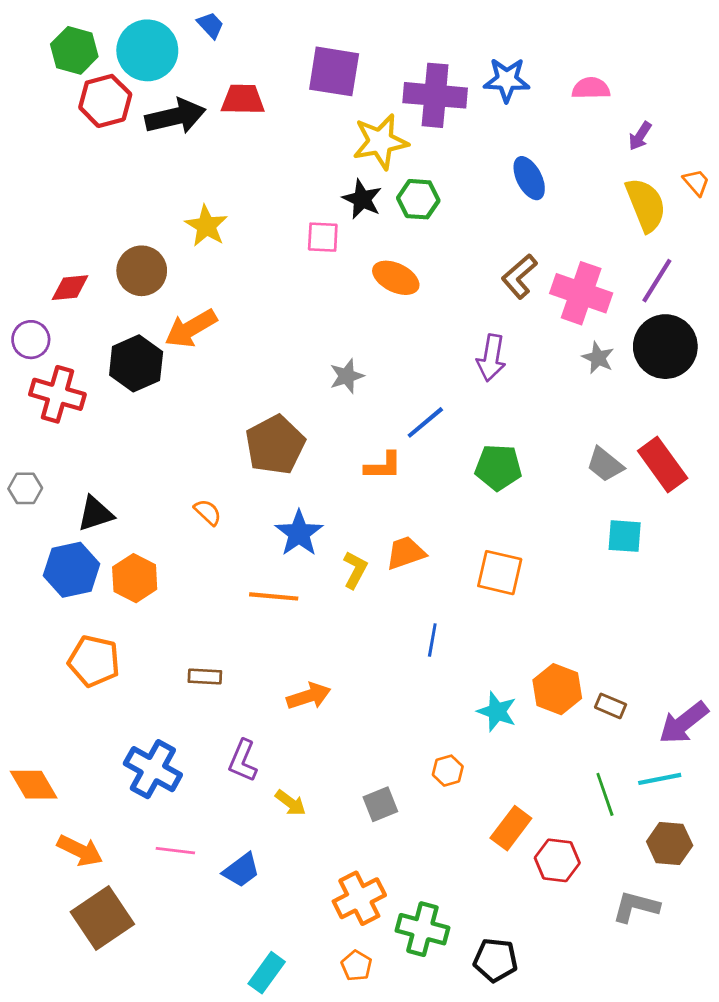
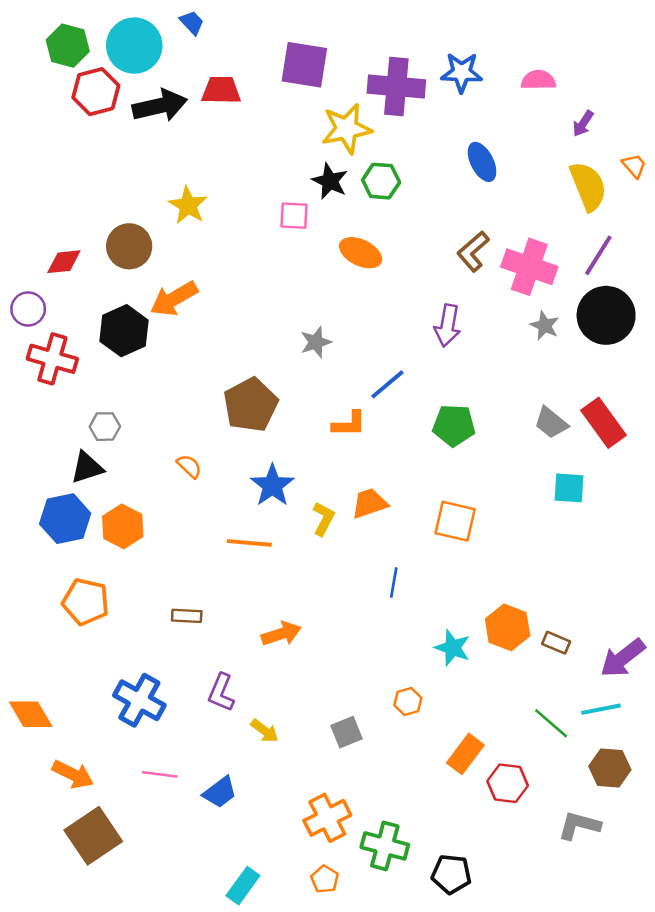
gray hexagon: (25, 488) -> (105, 427), moved
green line: (605, 794) -> (551, 723), turned -30

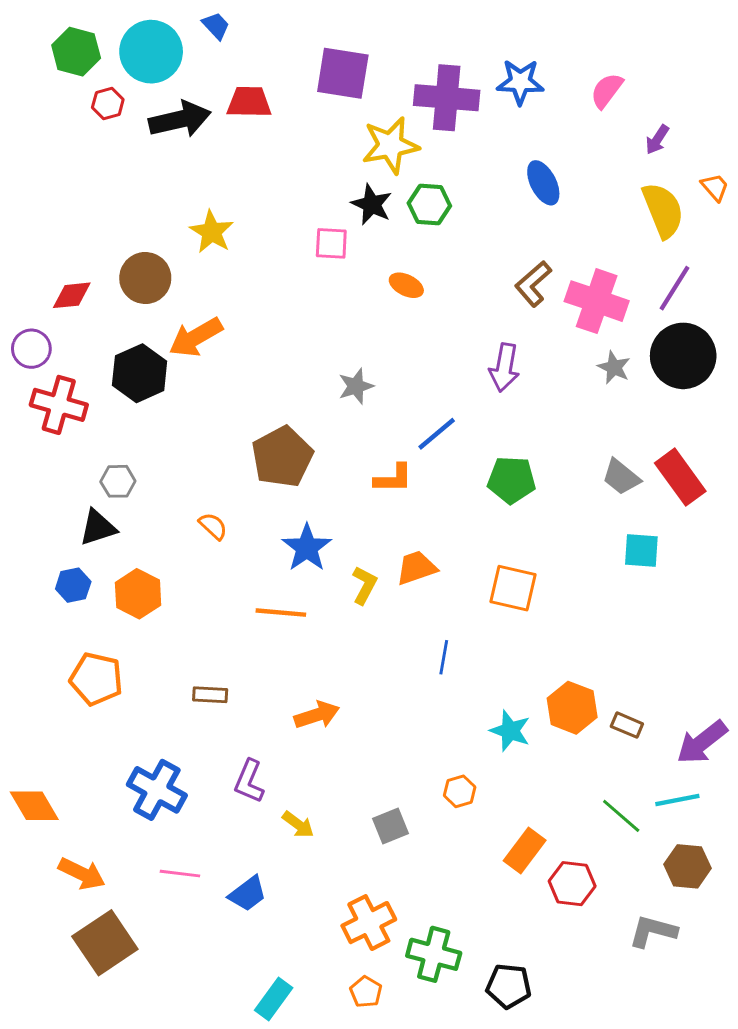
pink semicircle: (538, 80) -> (607, 91), turned -52
red hexagon: (96, 92) -> (108, 104), size x0.6
orange ellipse: (361, 253) -> (406, 285), size x0.7
blue hexagon: (65, 519) -> (73, 585), size x0.6

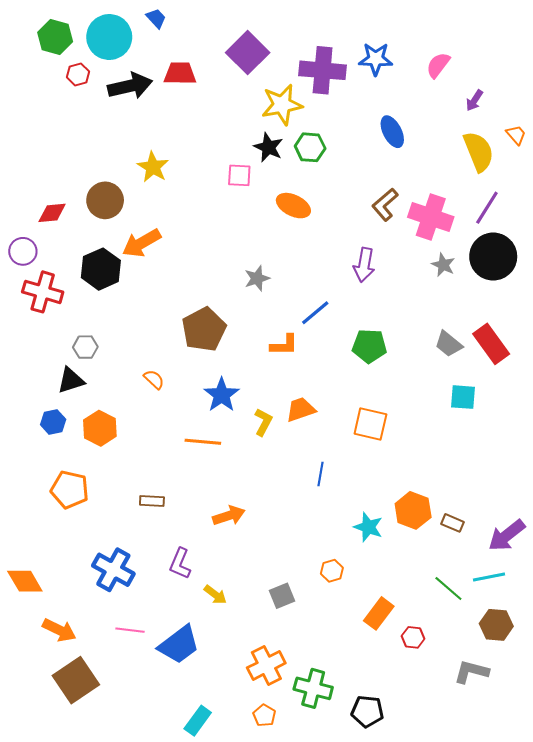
purple square: (343, 73) -> (248, 53), turned 36
orange ellipse: (406, 285) -> (293, 206), size x1.4
red hexagon: (572, 884) -> (413, 637), size x0.7
blue trapezoid: (248, 894) -> (179, 645), size x1.5

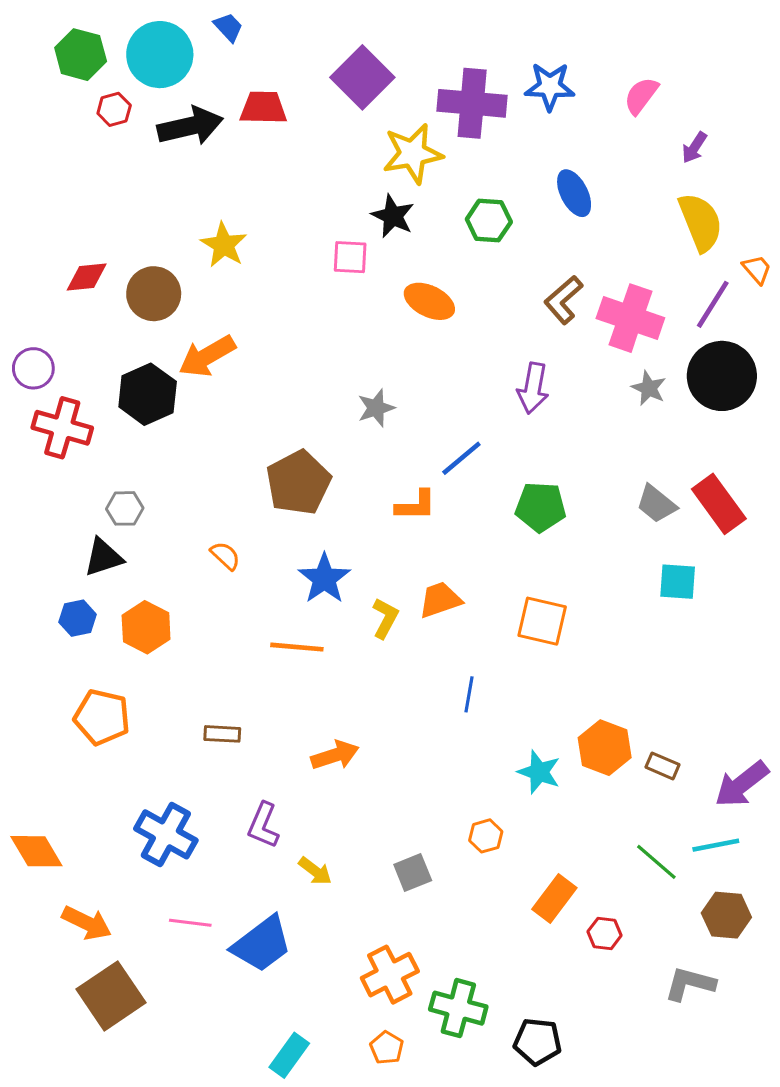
orange trapezoid: (516, 135) -> (757, 269), moved
green hexagon: (310, 147) -> (489, 221), moved
red diamond: (52, 213) -> (87, 277), moved

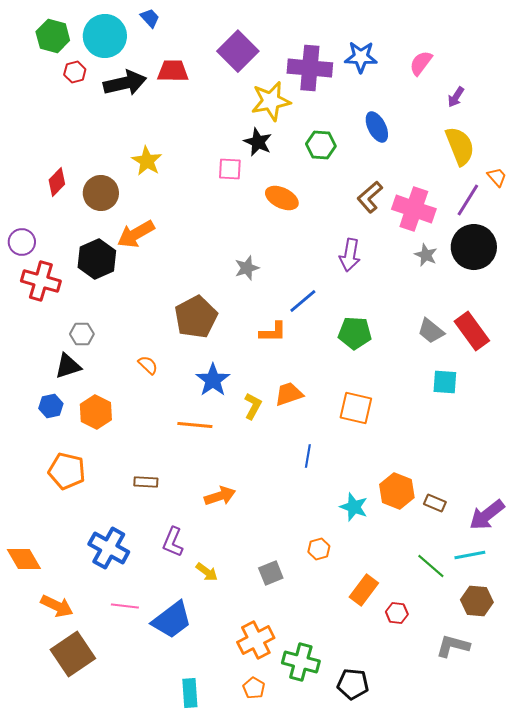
red diamond: (87, 277) -> (57, 182), turned -40
cyan rectangle: (289, 1055) -> (190, 693), turned -40

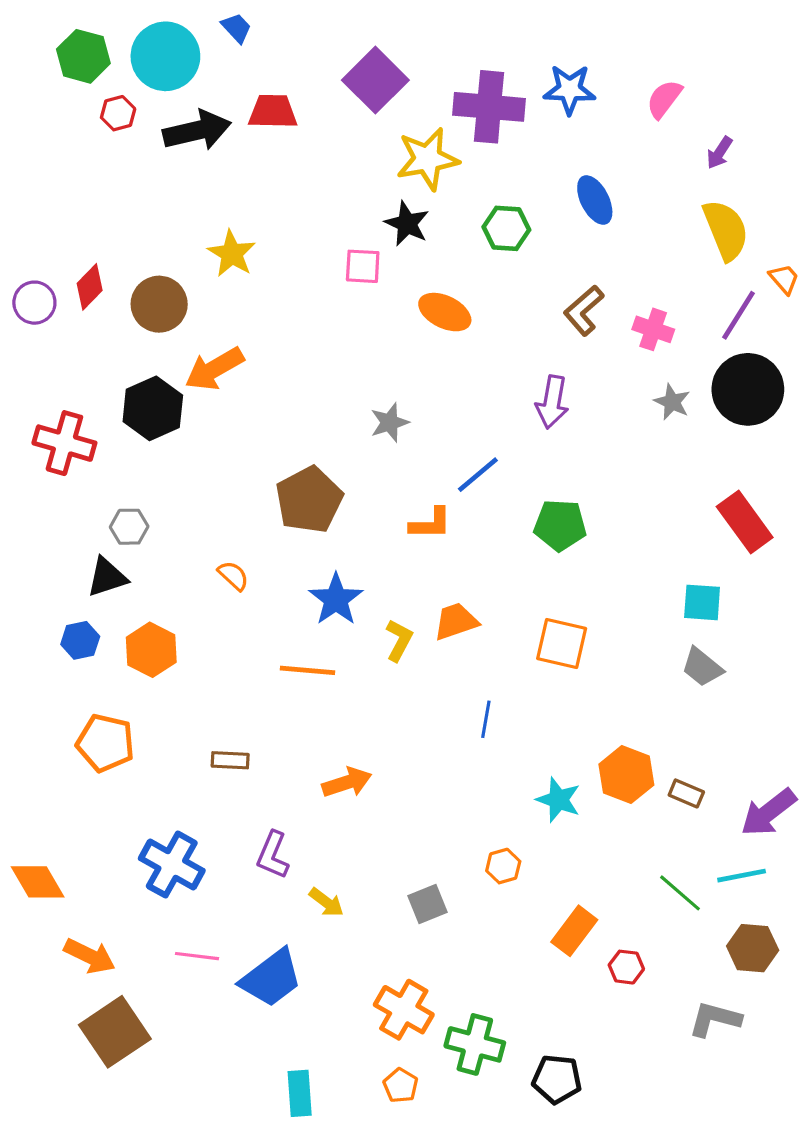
pink cross: (414, 209) -> (653, 329), size x0.6
purple circle: (22, 242) -> (34, 303), moved
gray trapezoid: (431, 331) -> (702, 667), moved
orange cross: (256, 640) -> (404, 1010), turned -33

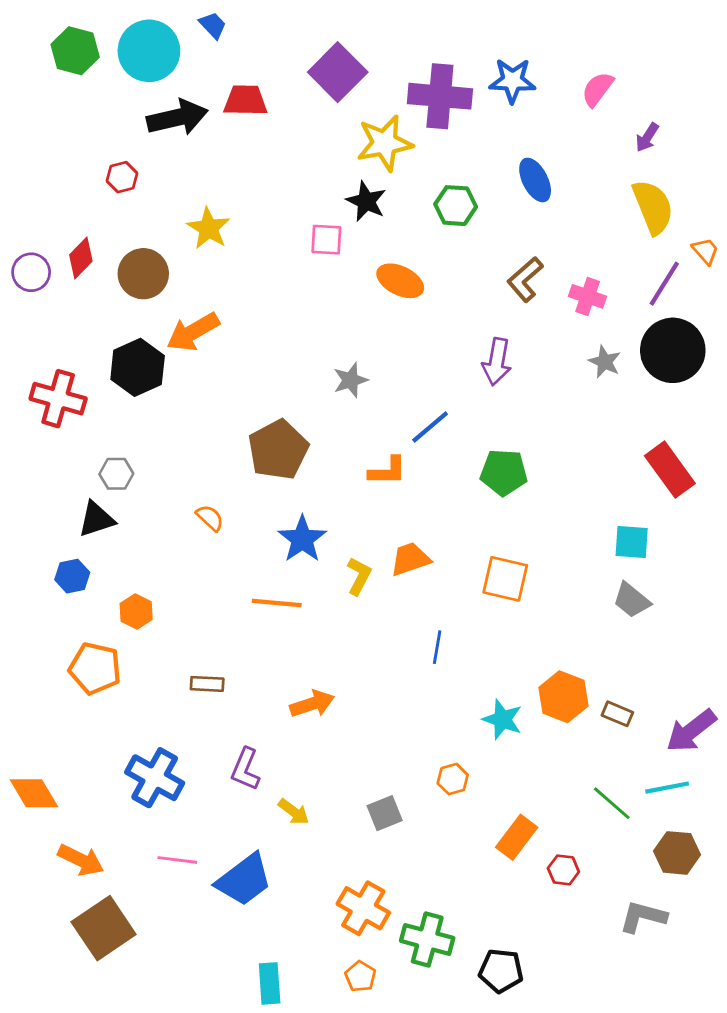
red hexagon: (118, 113) -> (122, 177), moved
orange hexagon: (151, 650) -> (136, 612), moved, size x0.7

